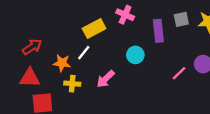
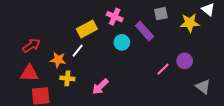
gray square: (181, 19) -> (161, 14), moved
purple rectangle: (158, 31) -> (144, 31), turned -36
cyan circle: (135, 55) -> (122, 42), moved
pink arrow: (106, 79) -> (100, 87), moved

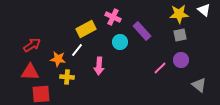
gray square: (161, 14) -> (180, 35), moved
yellow star: (190, 23) -> (179, 14), moved
pink arrow: (100, 87) -> (99, 66), moved, turned -42

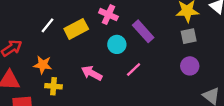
white line: (77, 50) -> (48, 25), moved
pink arrow: (99, 66) -> (92, 73), turned 114
pink line: (160, 68) -> (134, 70), moved

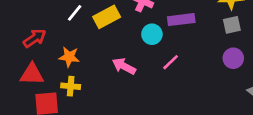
purple rectangle: (143, 31) -> (181, 20), turned -55
yellow cross: (53, 86) -> (71, 86), moved

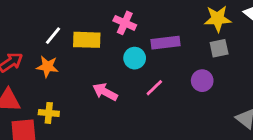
yellow rectangle: (107, 17) -> (87, 40), turned 30
orange star: (69, 57) -> (47, 67), moved
purple circle: (233, 58) -> (202, 81), moved

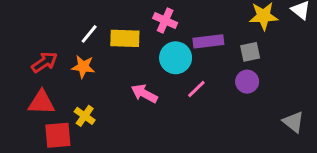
gray square: (219, 48) -> (250, 52), moved
cyan circle: (135, 58) -> (176, 58), size x1.4
yellow cross: (49, 113) -> (85, 116), turned 30

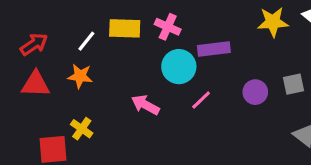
yellow rectangle: (125, 38) -> (125, 28), moved
gray square: (250, 52) -> (293, 84), moved
red arrow: (44, 62) -> (34, 44), moved
red triangle: (41, 102) -> (35, 84), moved

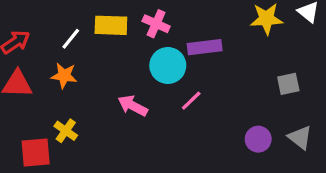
purple circle: (255, 92) -> (258, 139), moved

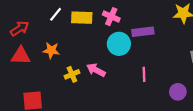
white line: (71, 39) -> (56, 14), moved
pink line: (191, 101) -> (144, 74), moved, turned -48
yellow cross: (66, 131) -> (72, 74), moved, turned 32

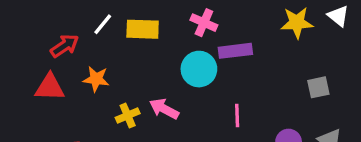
pink cross: (111, 17) -> (204, 23), moved
red arrow: (20, 29) -> (65, 46), moved

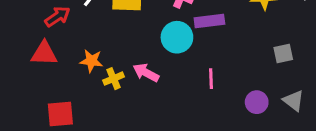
orange star: (96, 79) -> (91, 61), moved

